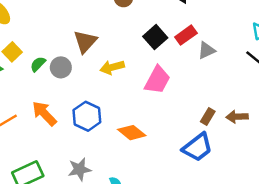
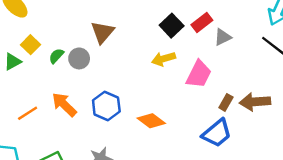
yellow arrow: (112, 67) -> (163, 59), moved
pink trapezoid: (157, 80) -> (199, 74), moved
brown arrow: (237, 117) -> (255, 102), size x1.4

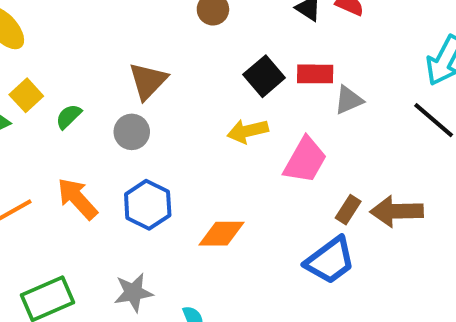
red rectangle: (202, 23) -> (315, 74), turned 35
gray circle: (79, 58) -> (132, 132), moved
orange diamond: (151, 121) -> (222, 234), turned -40

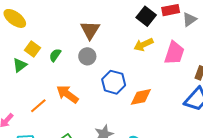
blue hexagon: (148, 205) -> (114, 82), moved

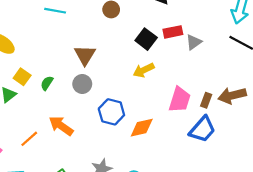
pink trapezoid: (174, 53) -> (180, 100), moved

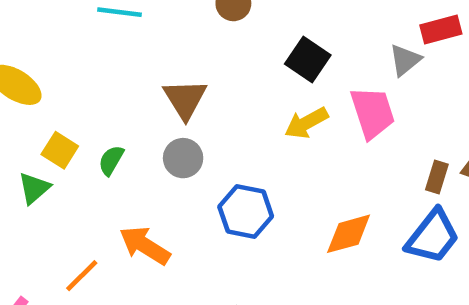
red rectangle: (173, 32) -> (441, 30), moved
pink trapezoid: (180, 100) -> (373, 113), moved, turned -32
orange diamond: (142, 128) -> (349, 234), moved

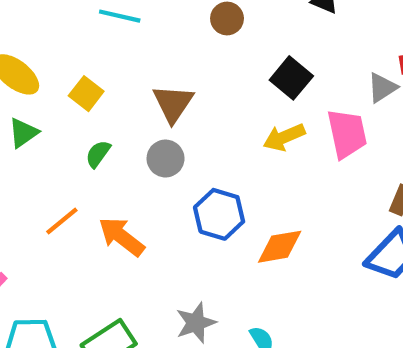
yellow square: (60, 150) -> (86, 94), moved
green triangle: (34, 188) -> (23, 133), moved
orange diamond: (349, 234) -> (280, 247), moved
orange line: (82, 276) -> (62, 221), moved

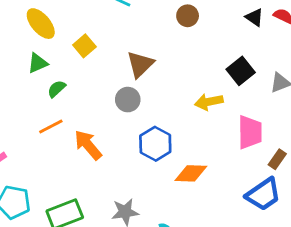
black square: (291, 78) -> (241, 71), moved
pink trapezoid: (347, 134) -> (250, 132), moved
green semicircle: (98, 154) -> (57, 89), moved

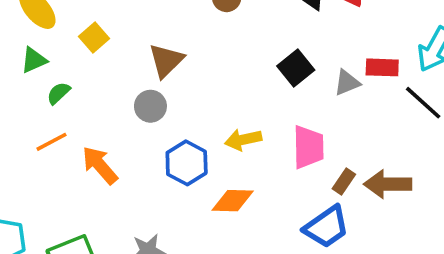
yellow arrow: (209, 102) -> (243, 140), moved

